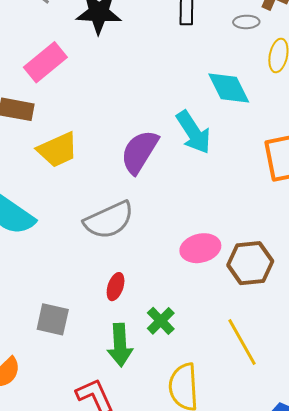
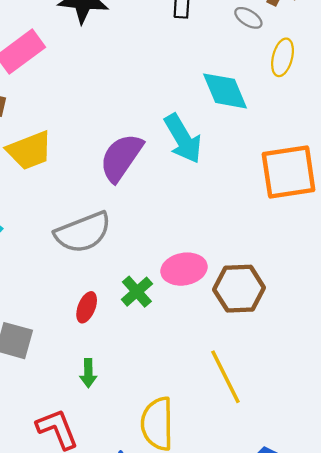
gray ellipse: (246, 22) -> (248, 18), turned 30
green cross: (161, 321) -> (137, 292), moved
green arrow: (120, 345) -> (88, 373), size x0.6

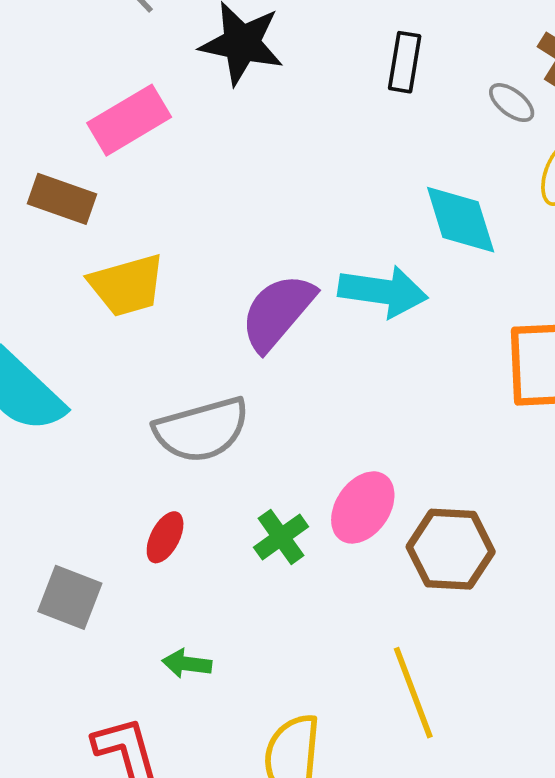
cyan arrow: (183, 139) -> (383, 291), turned -57
pink ellipse: (184, 269) -> (363, 507), turned -51
red ellipse: (87, 307) -> (165, 537), moved
green arrow: (88, 373) -> (187, 664), turned 92

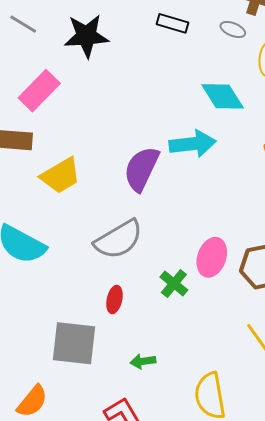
black rectangle: (405, 62) -> (172, 23), turned -68
gray square: (70, 597) -> (74, 343), size x1.4

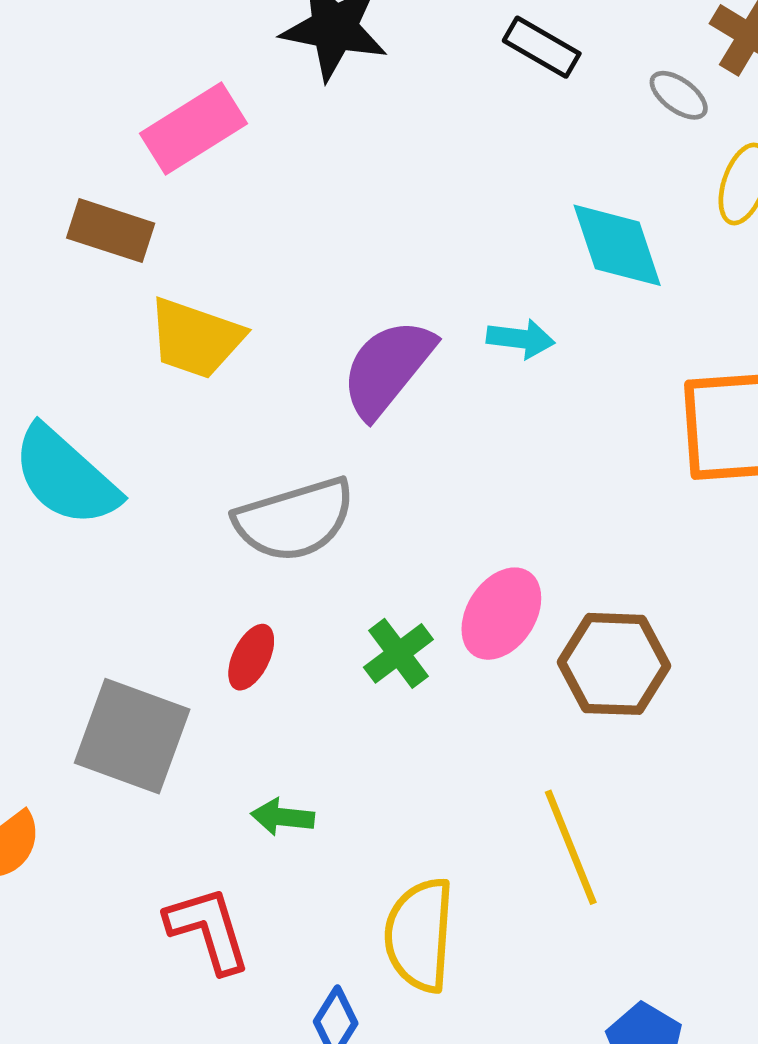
cyan arrow: (193, 144) -> (521, 339), size x0.6
yellow trapezoid: (61, 176) -> (196, 338), turned 36

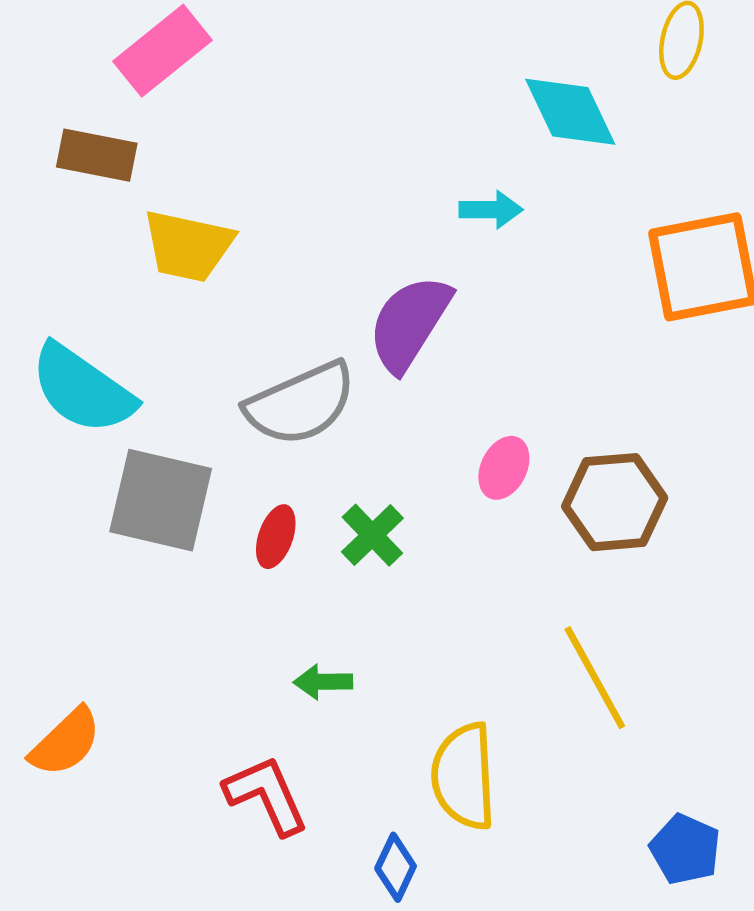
purple semicircle: (388, 368) -> (409, 323), moved
pink ellipse: (501, 614) -> (504, 468), size x0.7
green cross: (398, 653) -> (372, 535), moved
gray square: (132, 736) -> (161, 500), moved

